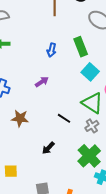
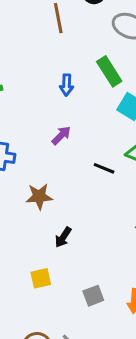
black line: (64, 118) -> (104, 168), moved
black arrow: (48, 148) -> (63, 237), moved

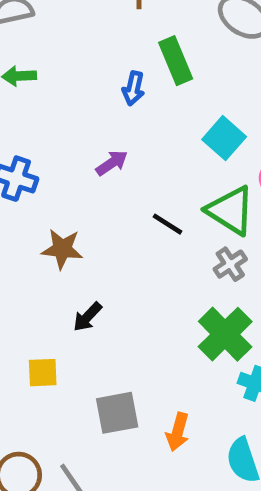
green rectangle: (109, 71) -> (176, 61), moved
gray square: (93, 296) -> (117, 413), size x1.4

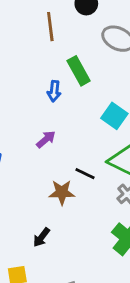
brown star: (62, 249) -> (62, 192), moved

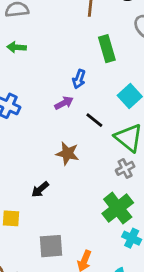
blue arrow: (54, 91) -> (79, 79), moved
black line: (85, 174) -> (94, 120), moved

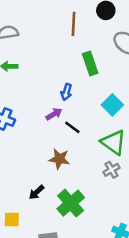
black line: (94, 120) -> (72, 127), moved
green cross: (118, 208) -> (71, 203), moved

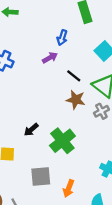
black line: (72, 127) -> (74, 76), moved
brown star: (59, 159) -> (76, 100), moved

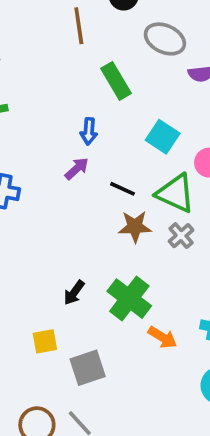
gray square: (41, 177) -> (88, 368), moved
orange arrow: (69, 188) -> (162, 337), moved, turned -66

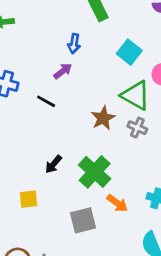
black line: (123, 189) -> (46, 101), moved
brown star: (135, 227) -> (103, 118), turned -30
gray cross: (181, 236) -> (137, 128), turned -30
gray square: (88, 368) -> (83, 220), moved

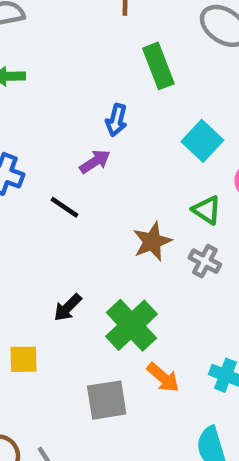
green triangle: (136, 95) -> (207, 210), size x0.6

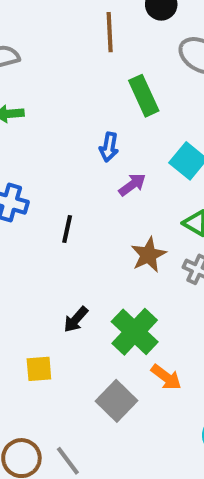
purple arrow: (95, 162) -> (132, 185), moved
black line: (64, 207) -> (67, 229), turned 72
gray square: (107, 400) -> (117, 401), turned -33

